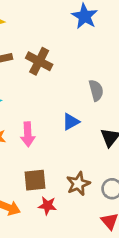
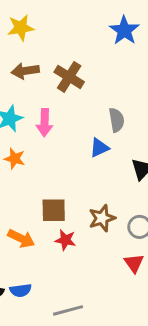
gray semicircle: (96, 90) -> (116, 120), moved
pink arrow: (28, 134) -> (45, 123), moved

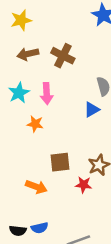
orange star: (15, 159) -> (35, 124), moved
red star: (65, 240) -> (83, 185), moved

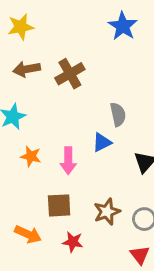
brown cross: (63, 56) -> (70, 74), turned 30
pink arrow: (47, 93) -> (68, 161), moved
red star: (83, 185) -> (73, 242), moved

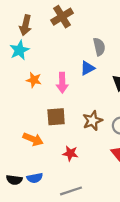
brown arrow: (27, 69) -> (25, 25), moved, turned -66
red star: (73, 242) -> (70, 153), moved

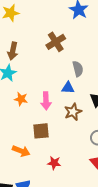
brown cross: (62, 17) -> (56, 42), moved
blue triangle: (88, 68) -> (68, 88), turned 32
brown star: (92, 121) -> (73, 112), moved

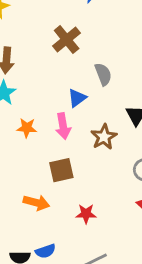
blue triangle: (68, 88) -> (77, 98), moved, turned -32

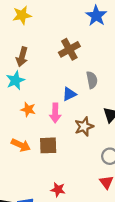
orange arrow: (36, 203) -> (21, 145), moved
red star: (86, 214) -> (58, 190), moved

